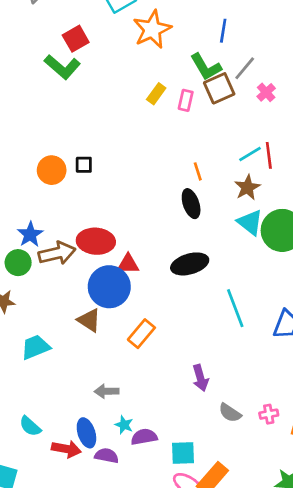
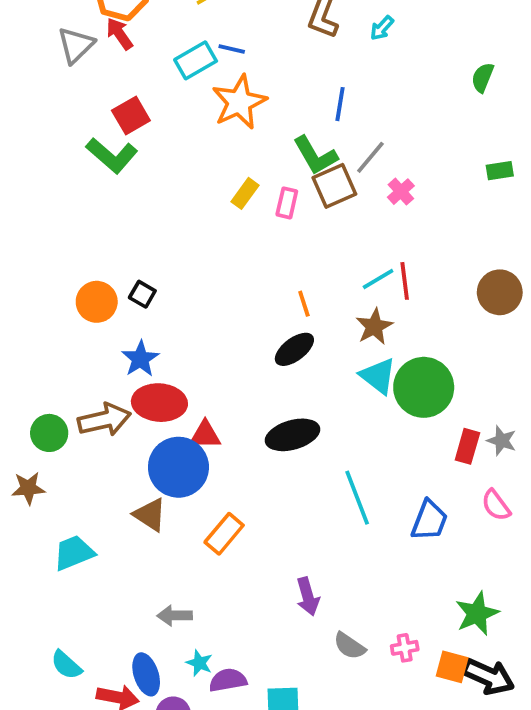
black square: (84, 165) -> (142, 294), turned 30
black ellipse: (191, 204) -> (294, 349), turned 72
blue star: (30, 234) -> (140, 359), moved

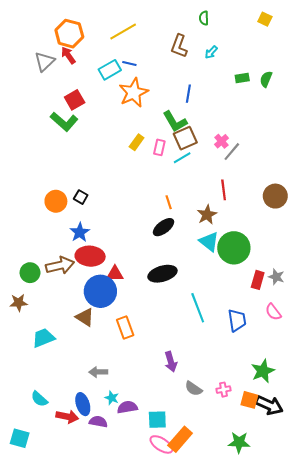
gray line: (370, 157) -> (232, 152), moved
green rectangle: (500, 171) -> (242, 78), moved
cyan line: (378, 279) -> (182, 158), moved
blue trapezoid: (429, 520) -> (237, 320), turned -30
orange rectangle: (224, 534) -> (125, 328), turned -60

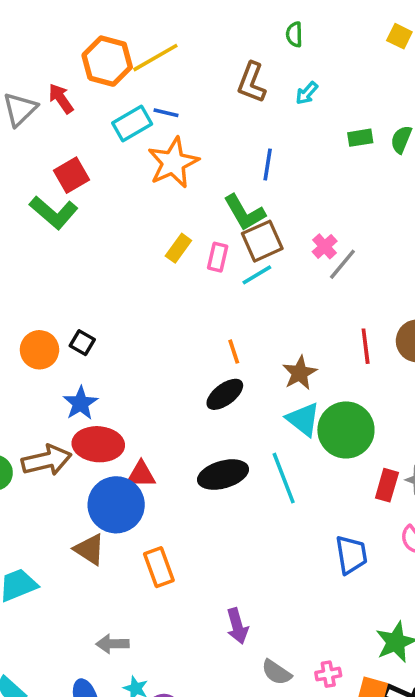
orange hexagon: (69, 34) -> (107, 61), moved
red line: (224, 190) -> (366, 346), moved
cyan line: (198, 308) -> (284, 478), moved

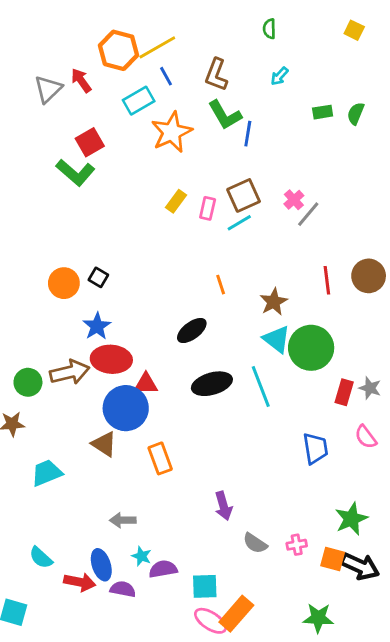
brown L-shape: (252, 82) -> (216, 75), moved
blue line: (166, 113) -> (166, 76), moved, turned 48
green L-shape: (244, 213) -> (225, 115), moved
black ellipse: (225, 394) -> (192, 331), moved

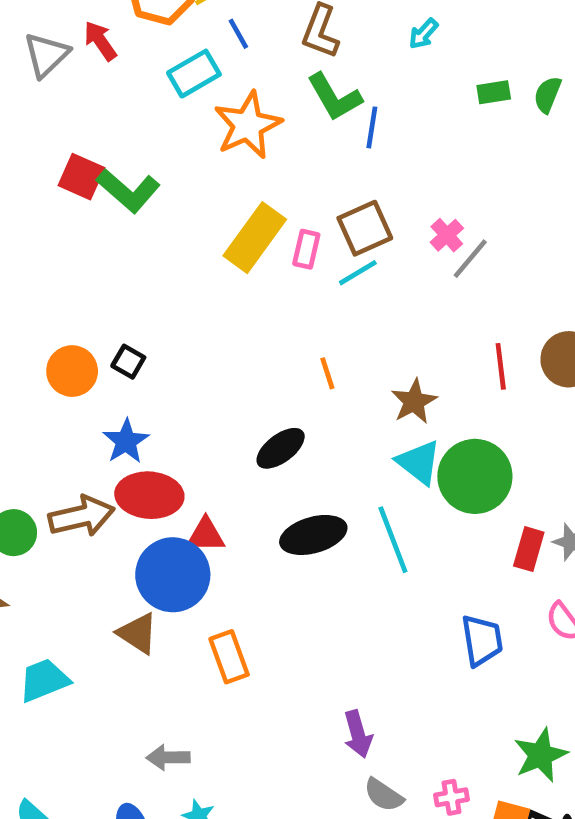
red square: (90, 142) -> (81, 177), moved, turned -36
green L-shape: (75, 172) -> (128, 191), moved
yellow rectangle: (176, 201) -> (255, 238), size x1.8
purple arrow: (223, 506) -> (358, 734), moved

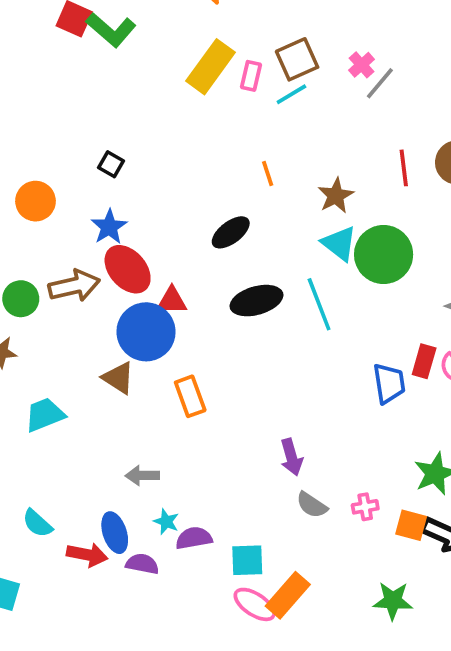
orange circle: (72, 371) -> (36, 201), moved
red ellipse: (149, 495) -> (128, 269), turned 45
red rectangle: (529, 549) -> (424, 361), moved

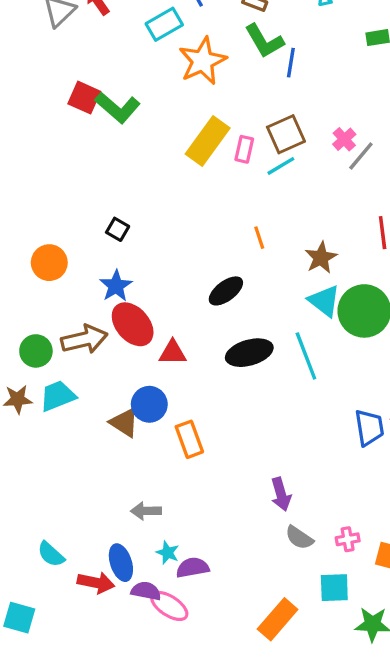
blue circle: (146, 332) -> (149, 404), moved, size x0.7
cyan trapezoid: (45, 415) -> (58, 396), moved
cyan square: (247, 560) -> (334, 588), moved
pink ellipse: (255, 604) -> (169, 606), moved

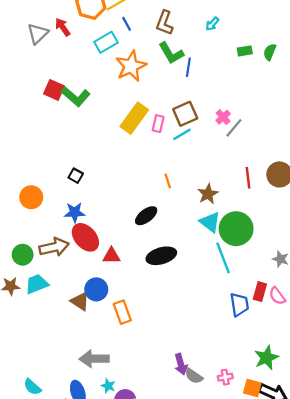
blue star: (116, 286) -> (75, 212), turned 30
cyan line: (306, 356) -> (223, 258), moved
purple arrow: (281, 494) -> (181, 364), moved
gray arrow: (146, 511) -> (94, 359), size x1.5

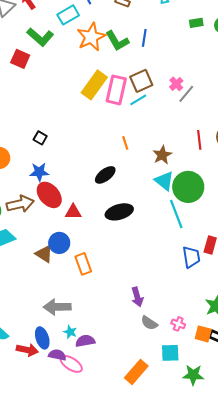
green L-shape: (171, 53) -> (117, 41), moved
green L-shape: (76, 96) -> (40, 37), moved
pink rectangle: (158, 124) -> (116, 90), size x1.8
purple arrow: (181, 364) -> (137, 297), moved
pink cross: (225, 377) -> (178, 324), turned 32

